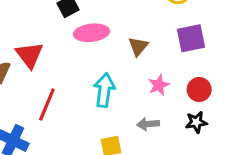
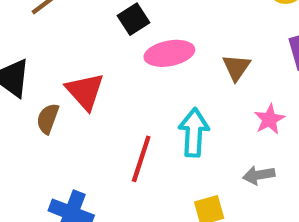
red line: (47, 105) -> (141, 159), moved

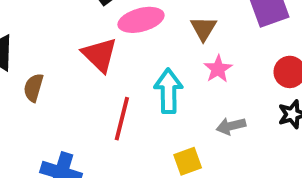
red triangle: (85, 91) -> (100, 55), moved
pink star: (269, 119) -> (218, 69), moved

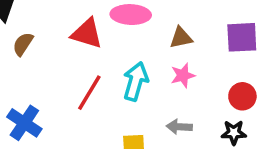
brown triangle: (203, 28) -> (181, 38), turned 30
red triangle: (100, 55) -> (87, 33), turned -44

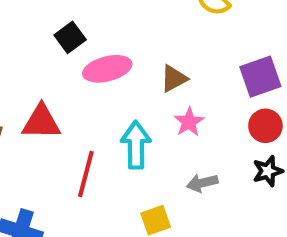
red triangle: (87, 33) -> (41, 122), moved
purple square: (242, 37) -> (260, 77), moved

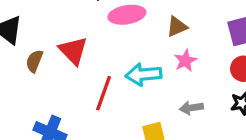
red triangle: (41, 122) -> (73, 51), turned 40
cyan arrow: (136, 145) -> (143, 74), turned -100

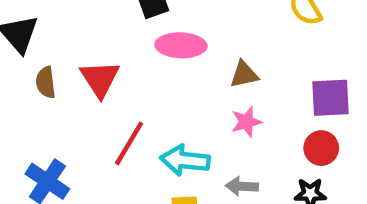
brown semicircle: (34, 61) -> (46, 82), turned -40
cyan arrow: (143, 74) -> (185, 160), moved

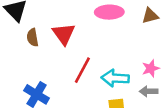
brown triangle: (244, 74) -> (150, 16), moved
pink star: (246, 122) -> (151, 68), moved

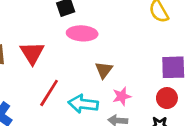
brown triangle: (150, 16) -> (104, 70), moved, turned -42

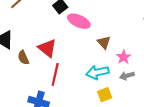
pink ellipse: (82, 33) -> (79, 21), turned 40
red line: (49, 93) -> (55, 74), moved

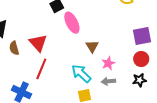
pink ellipse: (79, 21) -> (72, 23), turned 30
cyan arrow: (97, 72) -> (81, 74), turned 45

